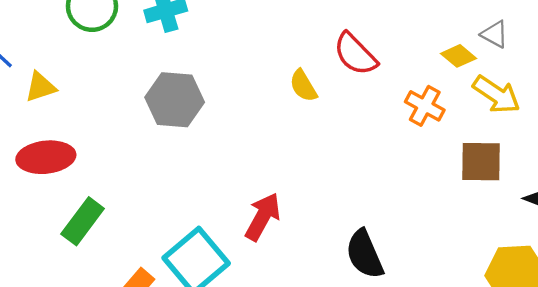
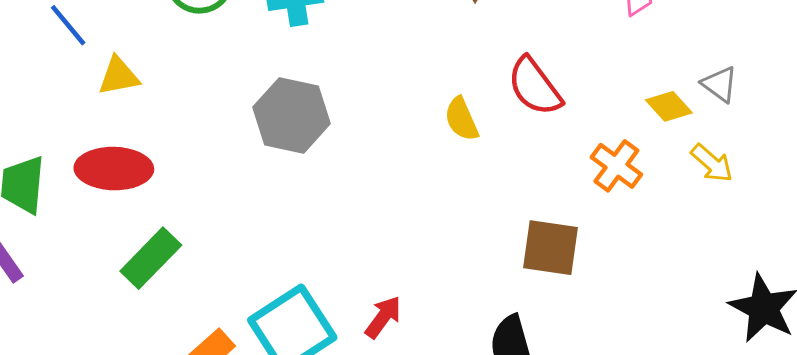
yellow arrow: (497, 95) -> (712, 163), size x0.7
brown square: (481, 162) -> (551, 248), moved
red arrow: (263, 217) -> (383, 317), moved, size x0.7

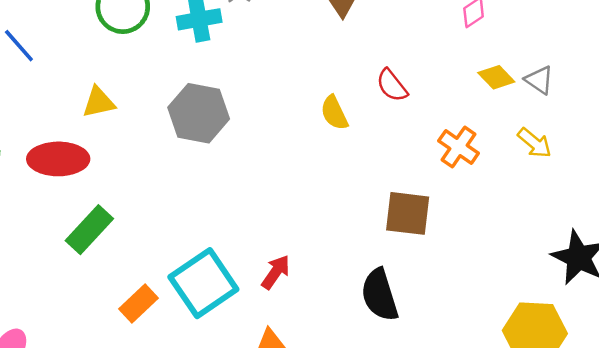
yellow triangle: (119, 76) -> (99, 102), moved
red semicircle: (535, 86) -> (392, 85), size x0.7
yellow diamond: (669, 106) -> (496, 77), moved

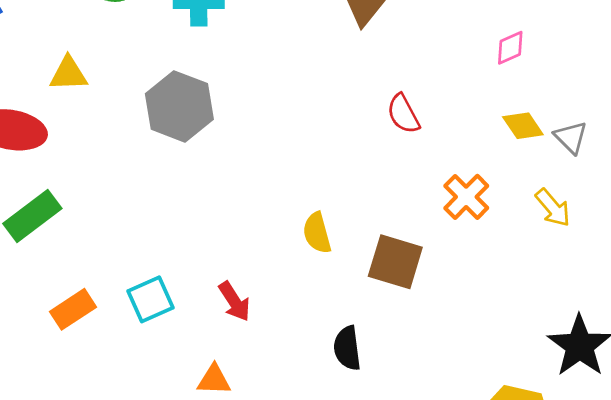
yellow semicircle: (334, 113) -> (317, 233), moved
red arrow: (276, 272) -> (234, 301), turned 102
cyan square: (203, 283) -> (151, 299), size x0.6
black semicircle: (380, 295) -> (347, 348), size x0.7

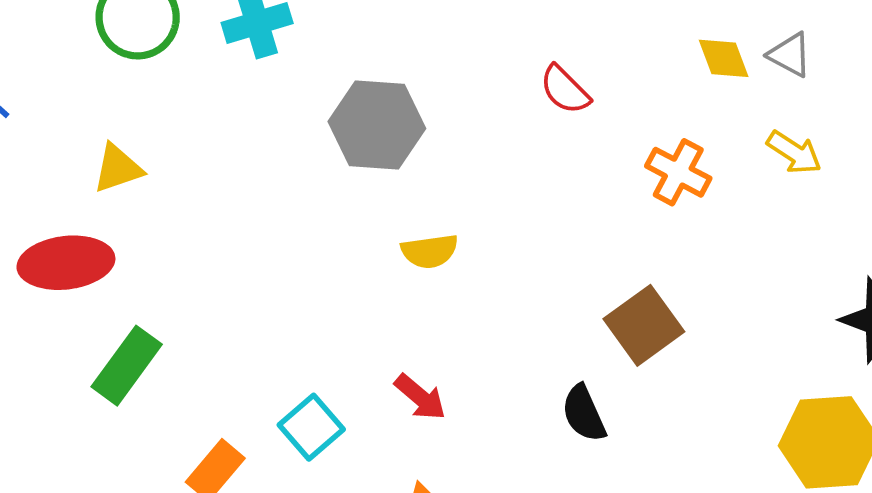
gray hexagon: (179, 106) -> (377, 125), moved
yellow diamond: (523, 126) -> (724, 58), turned 30
yellow semicircle: (317, 233) -> (430, 251), moved, turned -66
brown square: (395, 262) -> (644, 325), moved, turned -36

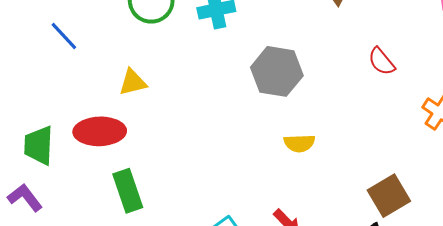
brown square: (644, 325) -> (389, 196), moved
green rectangle: (127, 366) -> (128, 191), turned -60

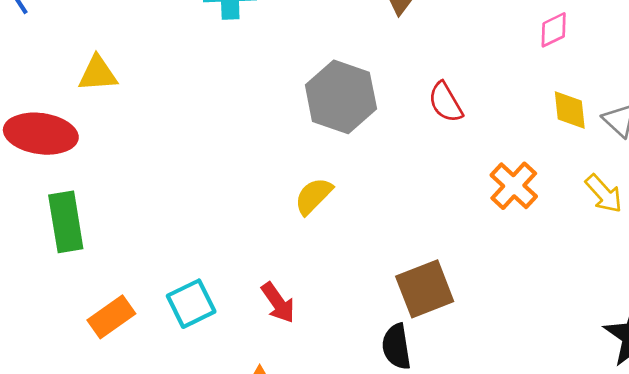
gray hexagon: (277, 71) -> (341, 97), moved
yellow semicircle: (299, 143) -> (313, 196), turned 128

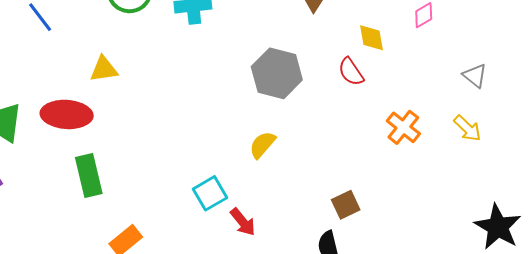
yellow diamond: (570, 110) -> (372, 38), moved
brown square: (425, 289) -> (346, 205), size x0.7
cyan square: (191, 304) -> (210, 193), moved

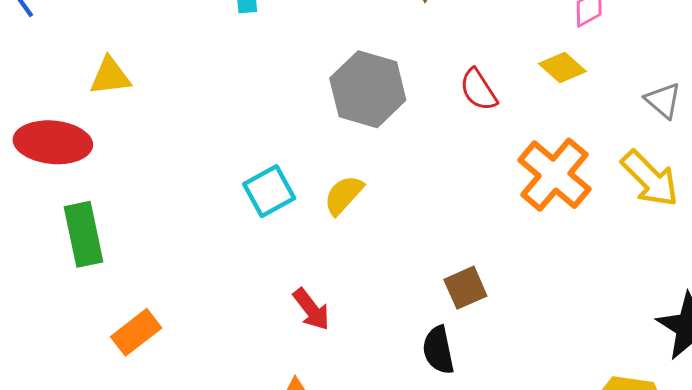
yellow diamond: (372, 38) -> (562, 68), moved, turned -40
orange cross: (403, 127) -> (554, 175), size x1.4
yellow arrow: (467, 128) -> (650, 179), size x1.4
cyan square: (210, 193) -> (269, 191), moved

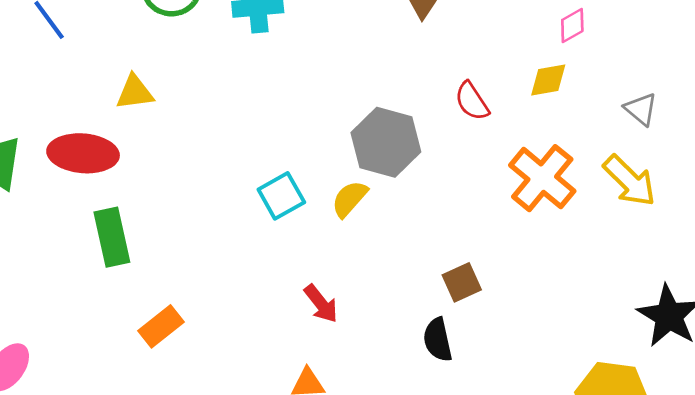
yellow diamond: (562, 68) -> (548, 80), turned -51
gray hexagon: (368, 89) -> (386, 142), moved

